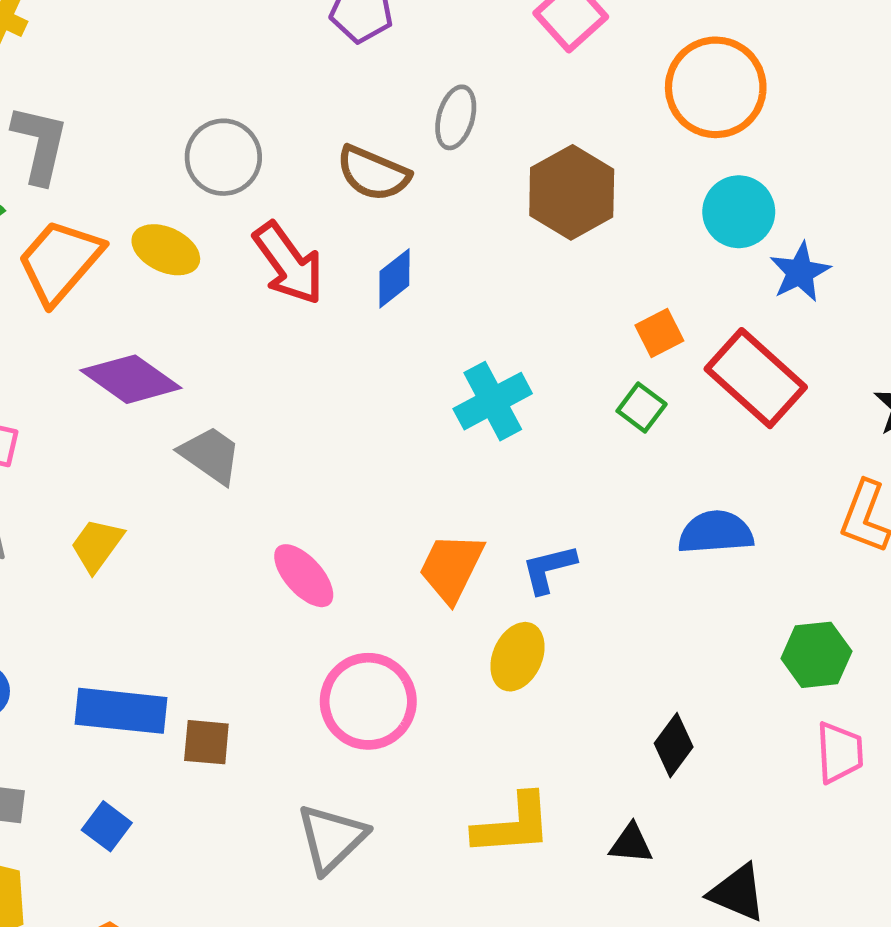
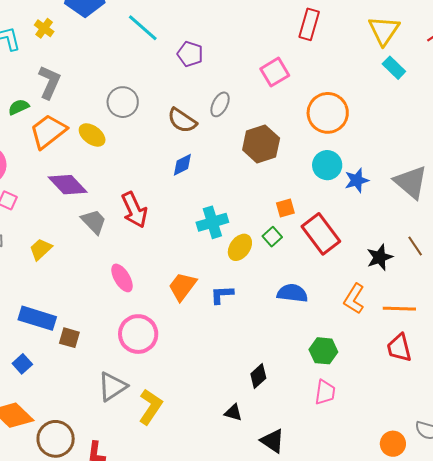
red arrow: (289, 263) -> (134, 210), moved
blue star: (800, 272) -> (357, 180), moved
yellow ellipse: (517, 657) -> (240, 247), moved
yellow L-shape: (513, 825) -> (150, 407), moved, turned -63

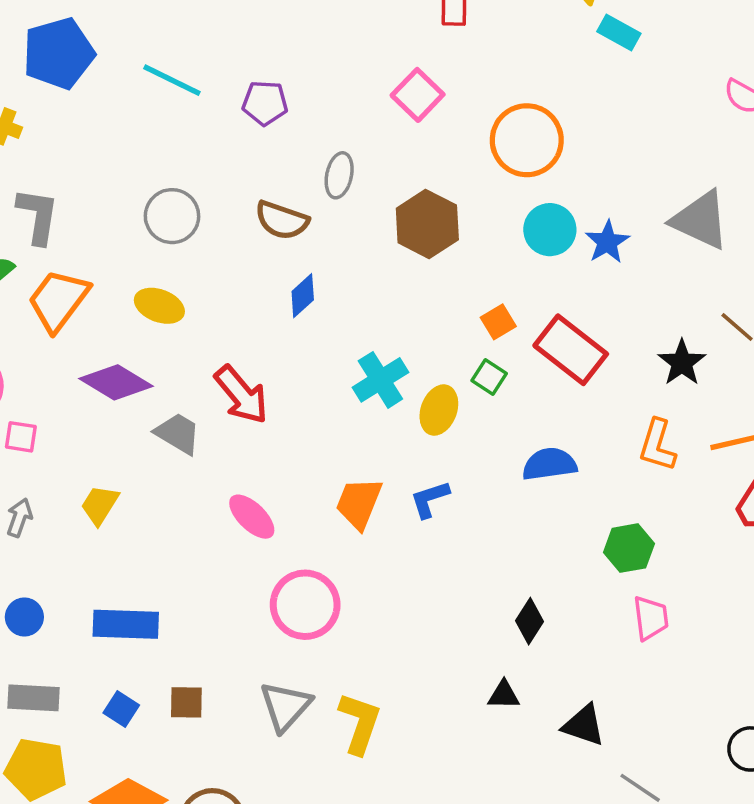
yellow ellipse: (92, 135) -> (159, 306), moved
brown square: (69, 338) -> (186, 702), moved

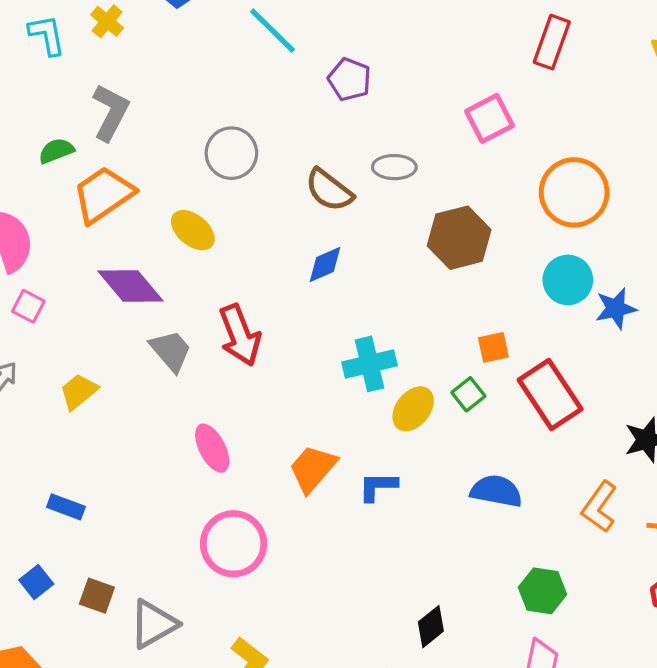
gray ellipse: (339, 175) -> (394, 167), turned 60
blue rectangle: (126, 624) -> (66, 507), size x0.6
gray triangle: (285, 706) -> (153, 624), moved

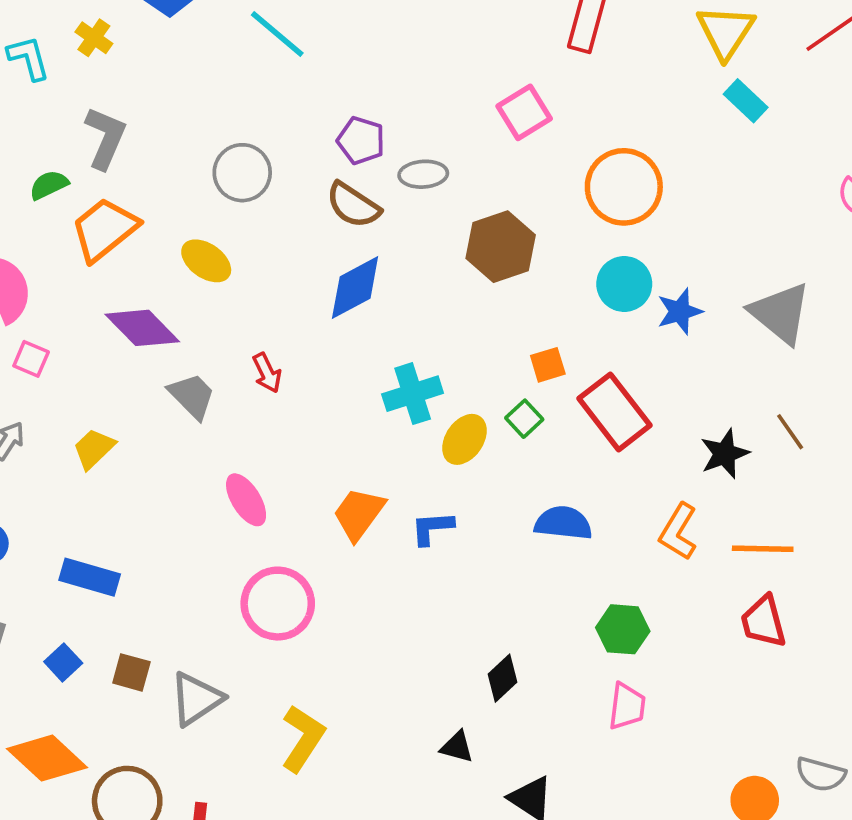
purple pentagon: (350, 79) -> (361, 141), moved
blue diamond: (325, 264) -> (355, 287), size x1.5
red arrow: (240, 335) -> (267, 373), size x0.6
blue rectangle: (66, 507) -> (90, 577), size x1.4

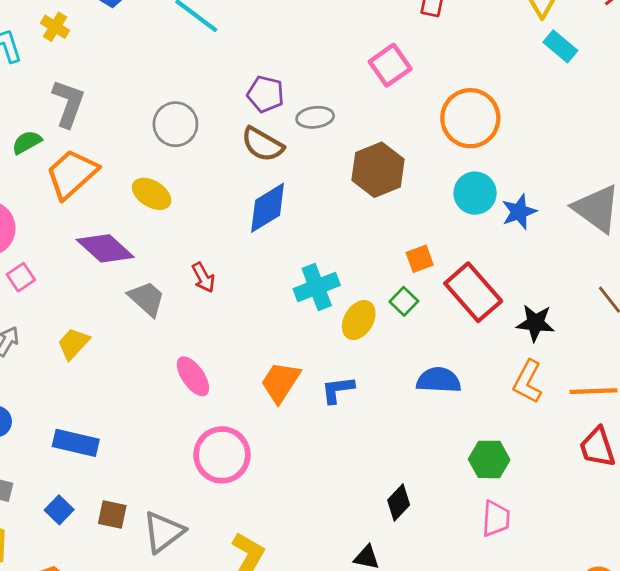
pink square: (31, 359) -> (21, 277), turned 36
black star: (725, 454) -> (535, 323), moved, turned 30

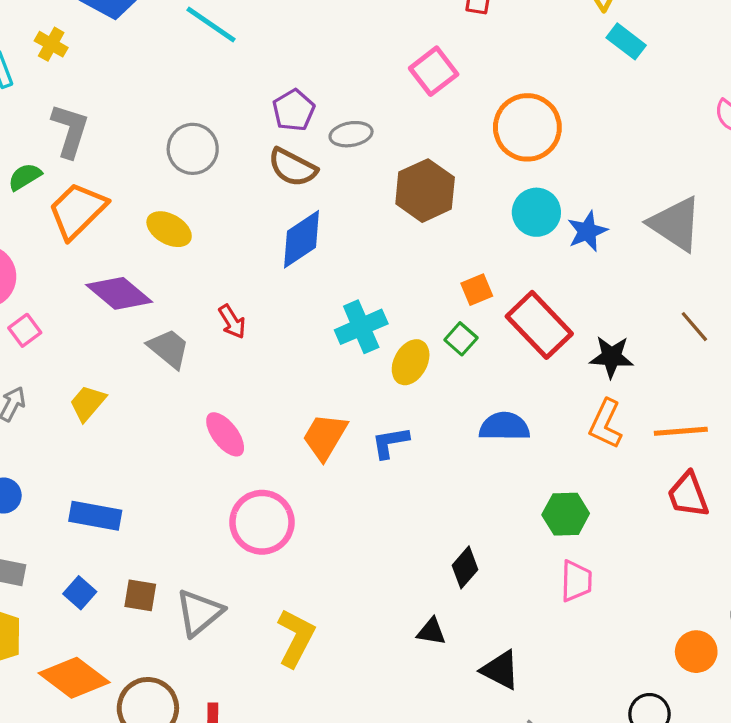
purple pentagon: (266, 94) -> (294, 110), turned 30

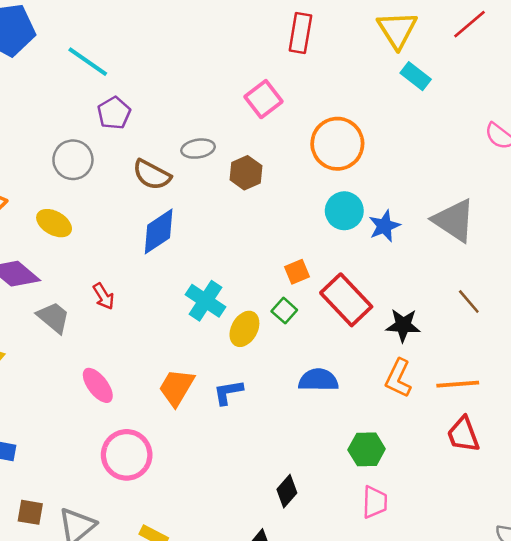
purple pentagon: (294, 110) -> (114, 113), moved
brown hexagon: (425, 191) -> (246, 173), moved, size x0.7
cyan cross: (361, 327) -> (206, 301), turned -33

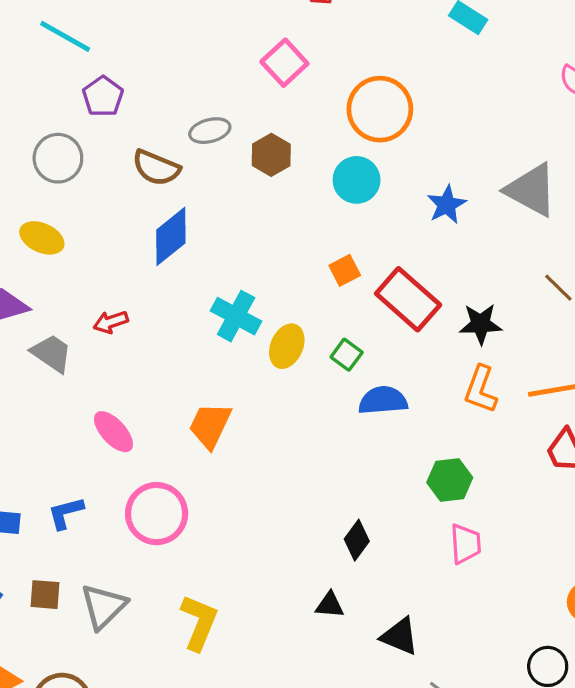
cyan circle: (344, 211) -> (357, 180), moved
red arrow: (104, 296) -> (111, 322), turned 108
green square: (284, 311) -> (347, 355), moved
blue L-shape: (228, 392) -> (66, 513), moved

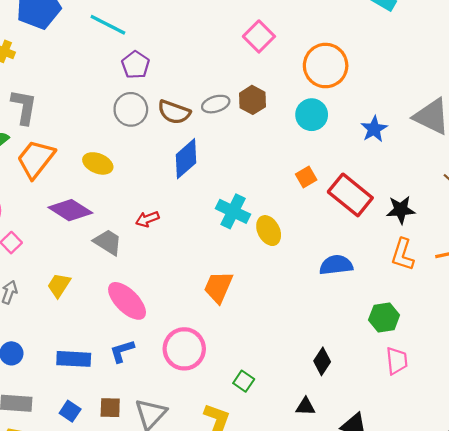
gray ellipse: (210, 131) -> (216, 104), moved
gray circle: (58, 158) -> (131, 109), moved
yellow ellipse: (287, 346) -> (269, 231), turned -48
green square: (347, 355) -> (244, 381), moved
pink ellipse: (113, 432) -> (127, 301), moved, size x1.4

